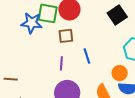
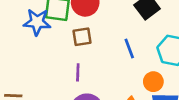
blue line: (87, 56) -> (129, 48), moved

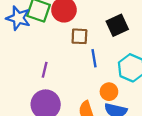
brown square: (82, 37) -> (79, 36), moved

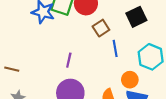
brown square: (79, 36) -> (101, 28), turned -35

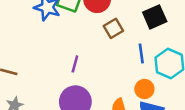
blue line: (115, 48) -> (141, 53), moved

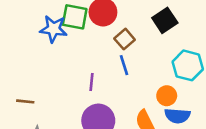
blue line: (141, 53) -> (124, 65), moved

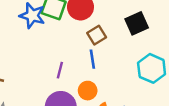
orange circle: (167, 96) -> (88, 91), moved

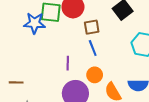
brown square: (97, 35) -> (92, 27), turned 35

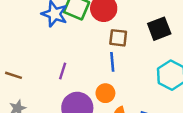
purple line: (68, 63) -> (63, 71), moved

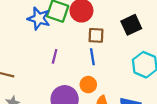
purple line: (63, 71) -> (55, 56), moved

